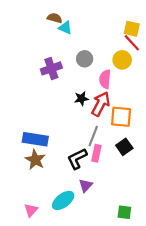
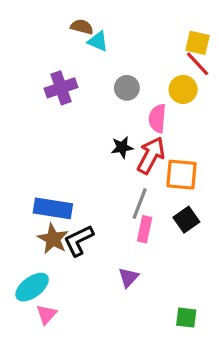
purple cross: (51, 68) -> (61, 88), moved
black L-shape: (77, 159) -> (79, 240), moved
cyan ellipse: (63, 200) -> (32, 287), moved

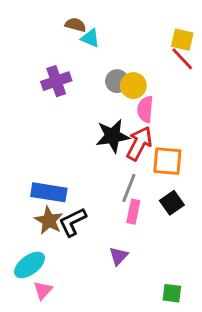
yellow circle: (183, 89) -> (133, 86), moved
black star: (122, 147) -> (113, 136), size x1.6

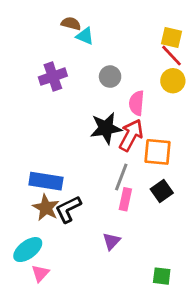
yellow circle: (133, 86) -> (173, 81), moved

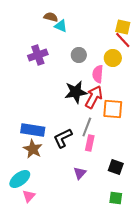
yellow circle: (173, 81) -> (113, 58), moved
black square: (162, 191) -> (116, 167), moved, turned -35
black L-shape: (68, 209) -> (63, 138), moved

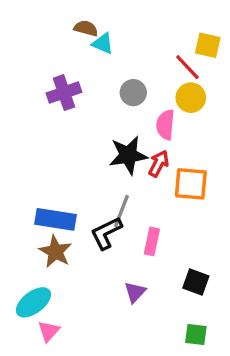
red line: (123, 40) -> (187, 67), moved
red arrow: (94, 97) -> (159, 164), size x0.7
gray line: (87, 127) -> (121, 211), moved

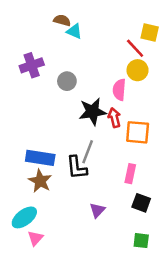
purple cross: (64, 93) -> (32, 65), moved
gray circle: (133, 93) -> (67, 81), moved
red arrow: (159, 164) -> (114, 118), turned -42
black L-shape: (106, 233) -> (77, 168), turned -70
pink rectangle: (152, 241) -> (130, 174), moved

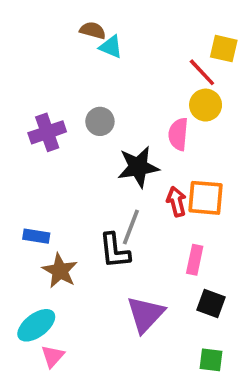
purple cross: (32, 65) -> (47, 132), moved
red arrow: (114, 118) -> (176, 202), moved
blue rectangle: (40, 158) -> (36, 236), moved, size x0.6
purple triangle: (97, 210) -> (145, 314), size x1.6

